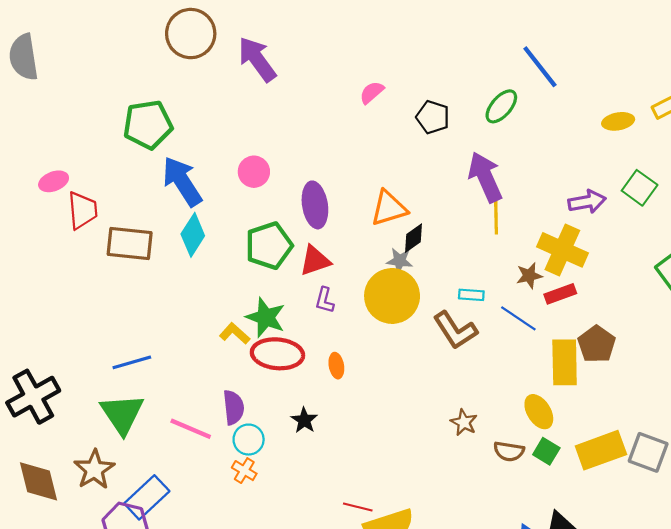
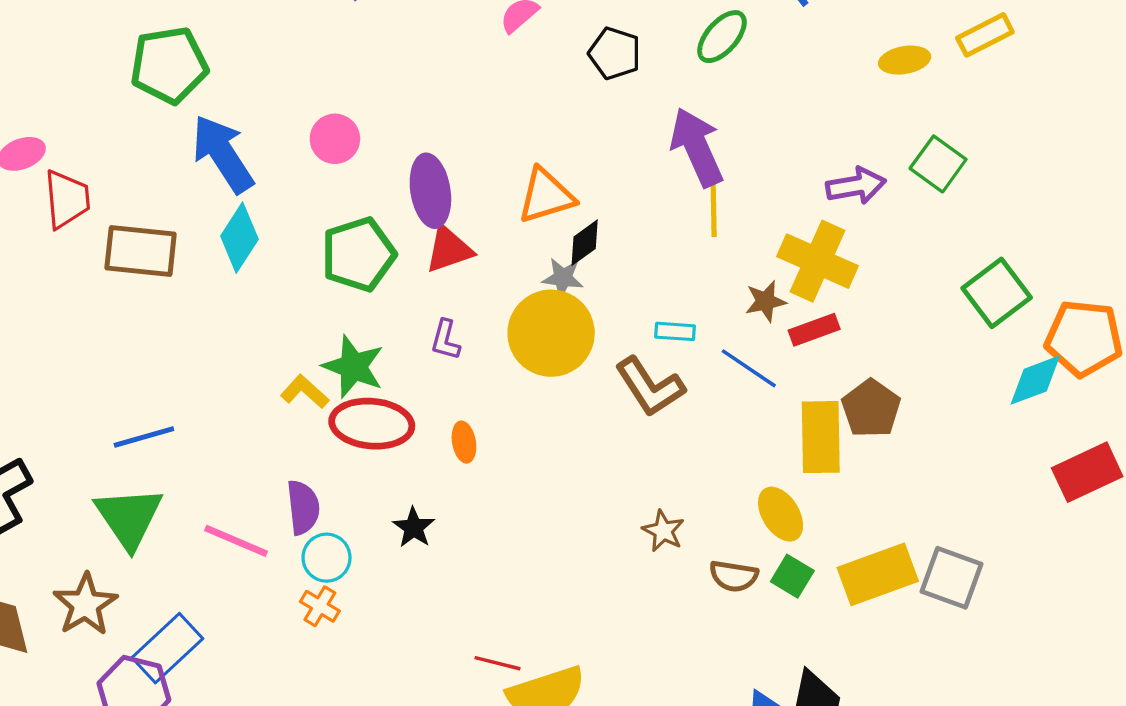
red triangle: (315, 261) -> (449, 249), moved

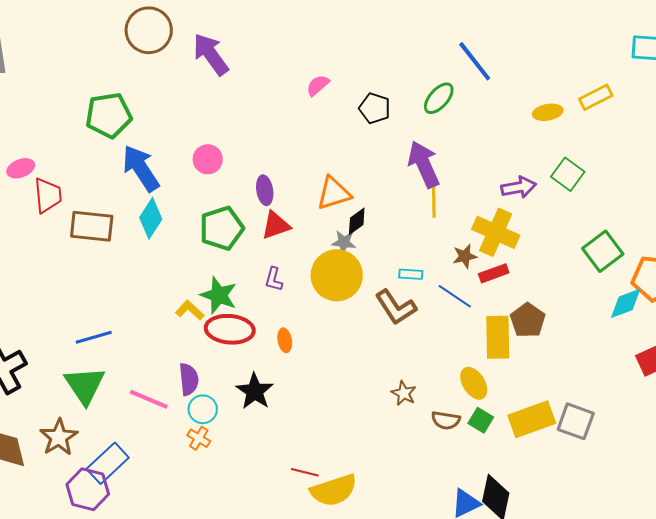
purple ellipse: (430, 191) -> (265, 190), size x0.7
black star: (414, 527) -> (255, 391), size x1.5

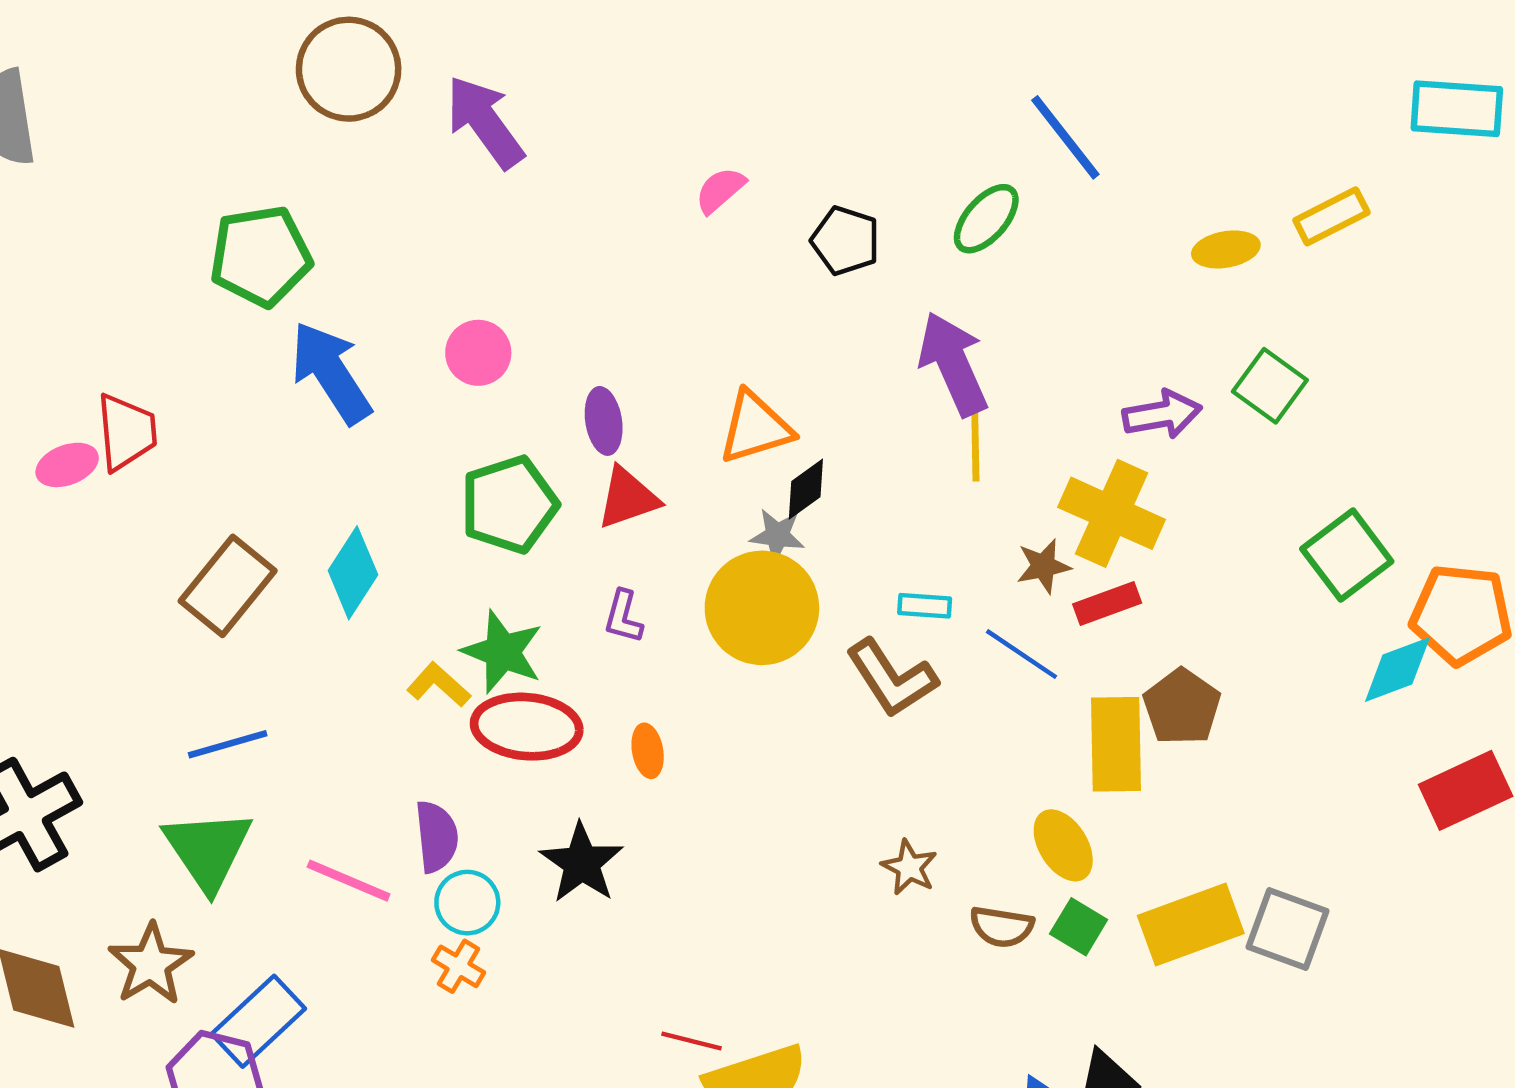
pink ellipse: (21, 168) -> (67, 465), moved
cyan diamond: (151, 218) -> (353, 573), moved
brown rectangle: (92, 226) -> (228, 586), moved, turned -57

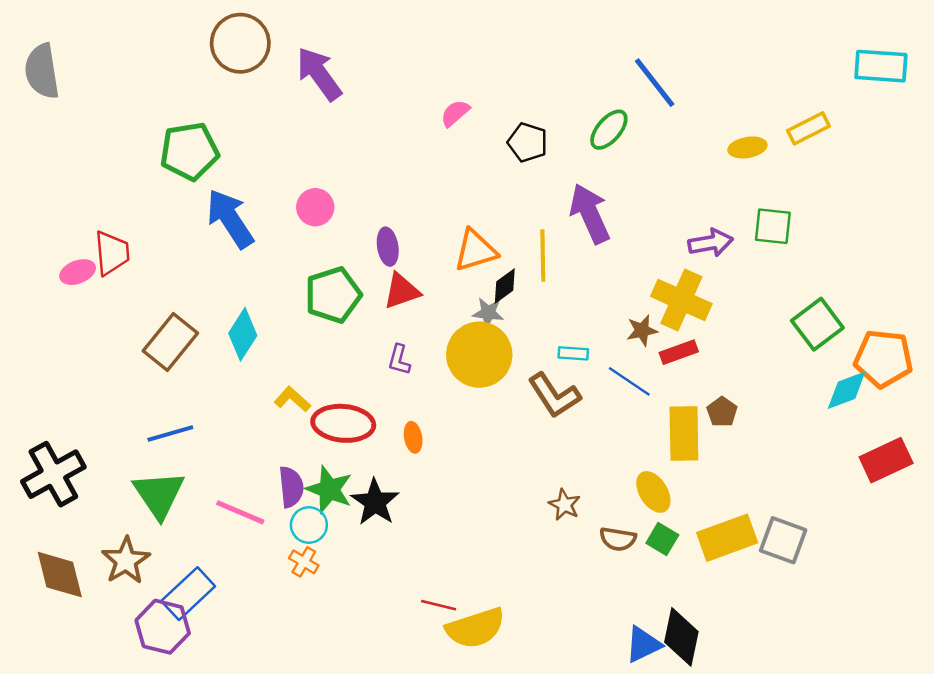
green square: (1270, 386) -> (773, 226), turned -30
yellow line: (975, 436) -> (543, 256), moved
green star: (502, 652) -> (329, 489), moved
brown pentagon: (1182, 707) -> (722, 412), size x0.7

